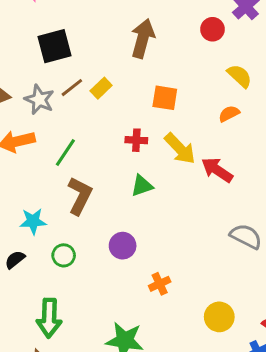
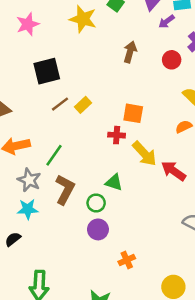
brown arrow: (143, 38) -> (130, 52), moved, size x0.7
gray star: (39, 100) -> (29, 180), moved
red cross: (136, 140) -> (117, 135), moved
green triangle: (142, 186) -> (114, 182), turned 36
green circle: (64, 255) -> (96, 203), moved

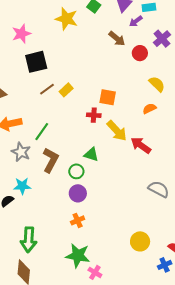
pink star: (28, 24) -> (21, 34), moved
brown arrow: (130, 52) -> (117, 39), moved, turned 114
cyan star: (28, 209) -> (22, 186), moved
orange cross: (127, 260) -> (78, 220), moved

